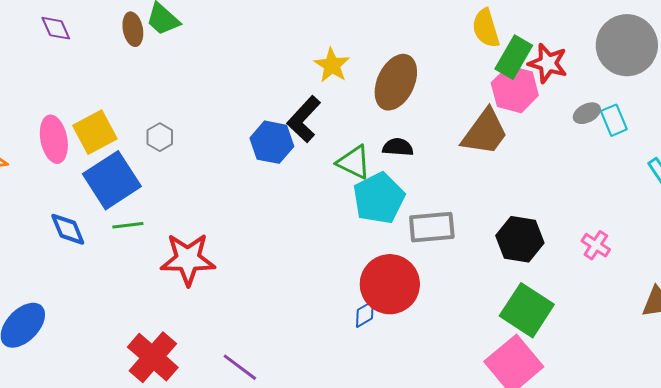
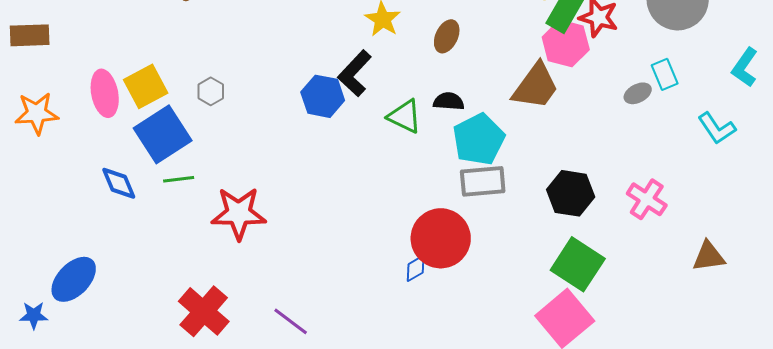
brown ellipse: (396, 82) -> (447, 36), size x0.6
gray ellipse: (587, 113) -> (638, 93), moved
cyan pentagon: (379, 198) -> (479, 139), moved
pink cross: (596, 245) -> (647, 199), size x1.4

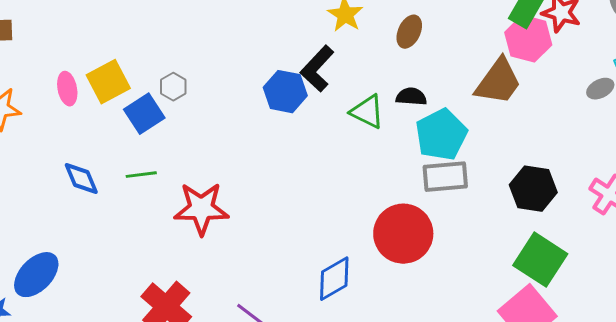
pink ellipse: (105, 93) -> (67, 89), size x0.7
blue square: (163, 134) -> (144, 114), moved, size x0.7
blue diamond: (416, 268) -> (334, 279), moved, size x1.6

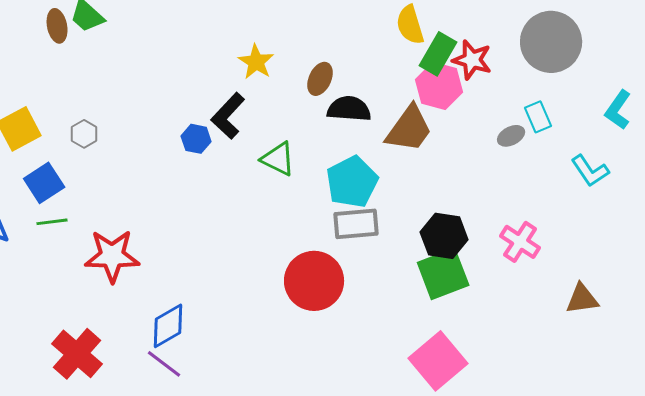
blue hexagon: (285, 92) -> (196, 139), size x0.7
black semicircle: (411, 97) -> (349, 109), moved, size x1.4
blue square: (144, 114) -> (44, 183), moved
green square: (540, 260) -> (443, 274), moved, turned 36
blue diamond: (334, 279) -> (168, 326), moved

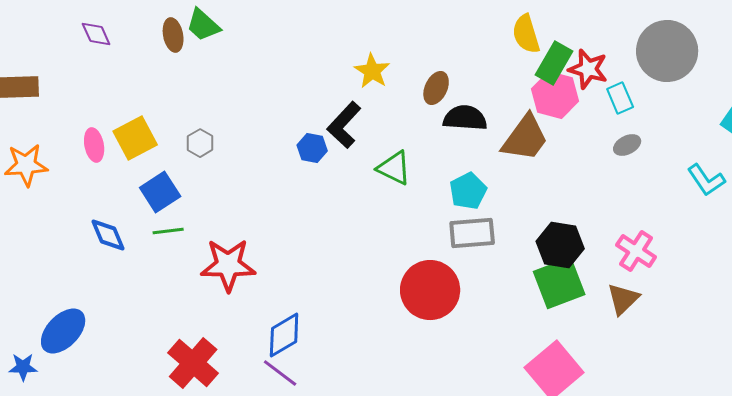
cyan rectangle: (538, 117) -> (620, 98), moved
cyan pentagon: (352, 182) -> (468, 191), size x0.7
brown triangle: (582, 299) -> (623, 299), moved, turned -36

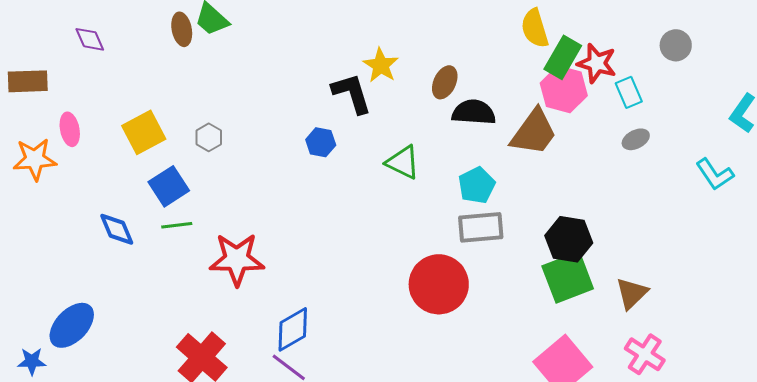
purple diamond: (96, 34) -> (90, 39), moved
gray circle: (667, 51) -> (676, 45), size x0.5
black L-shape: (344, 125) -> (352, 93), moved, turned 120
pink ellipse: (94, 145) -> (70, 129), moved
pink cross: (636, 251) -> (645, 354), moved

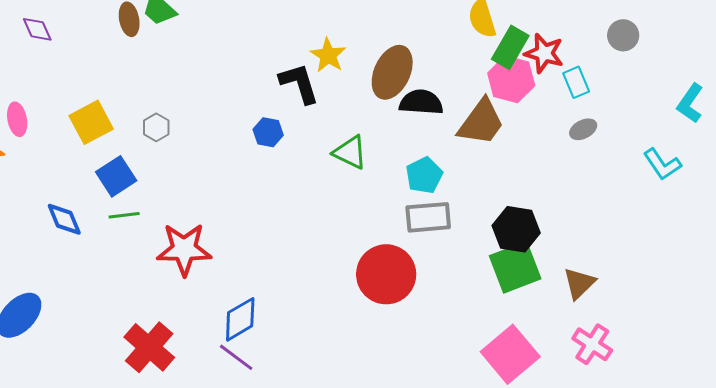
brown ellipse: (445, 82) -> (392, 72), size x1.6

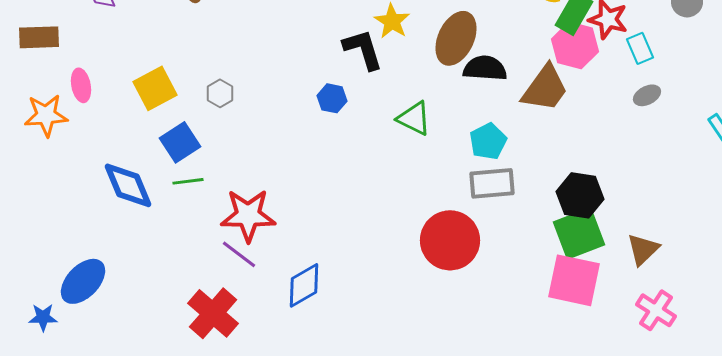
blue diamond: (64, 219) -> (128, 185), size x1.4
pink square: (510, 354) -> (574, 280), moved, turned -38
purple line: (236, 357) -> (239, 254), moved

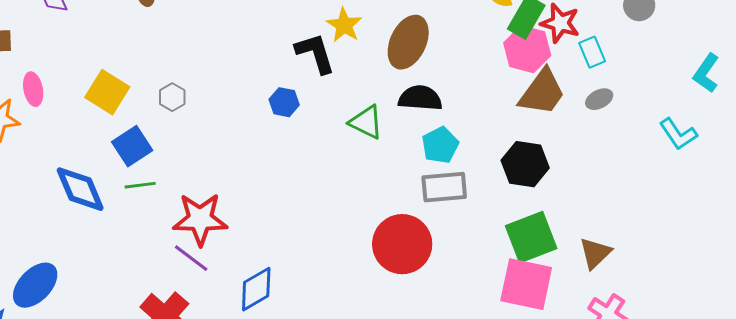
black semicircle: (485, 68) -> (420, 98), moved
yellow square: (155, 88) -> (107, 92), turned -30
brown trapezoid: (545, 88) -> (542, 92), moved
black hexagon: (580, 195) -> (525, 164), moved

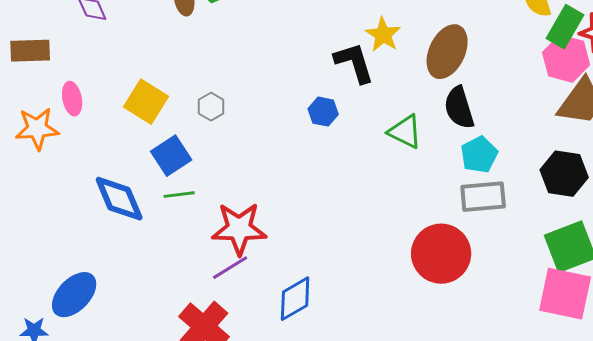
black semicircle: (420, 98) -> (459, 108), turned -111
purple line: (191, 258) -> (230, 268), turned -69

